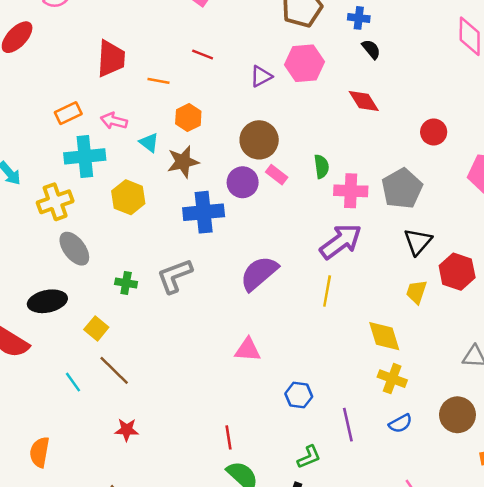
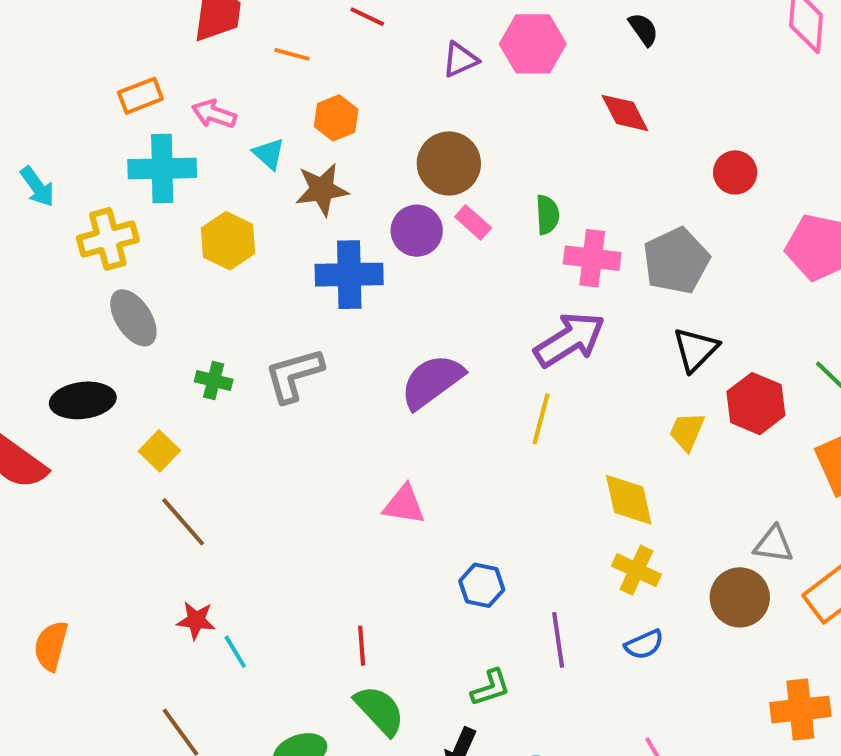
cyan line: (73, 382) -> (235, 652), moved
brown circle: (457, 415) -> (740, 597), moved

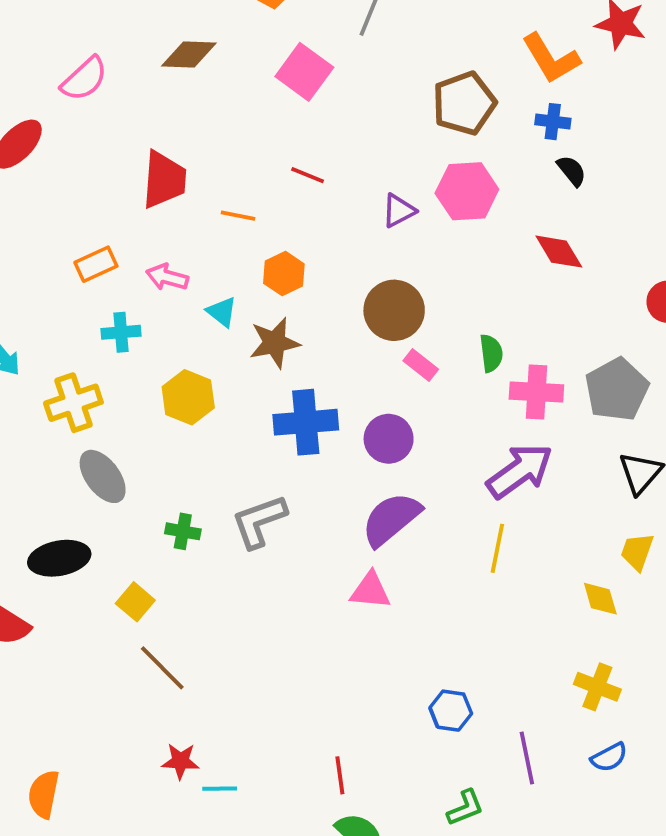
cyan cross: (162, 169) -> (121, 332), size x0.6
purple circle: (417, 231) -> (389, 439), moved
yellow diamond: (629, 500) -> (600, 599), moved, size x0.7
pink triangle: (404, 505) -> (370, 591), moved
cyan line: (235, 652) -> (220, 789), turned -56

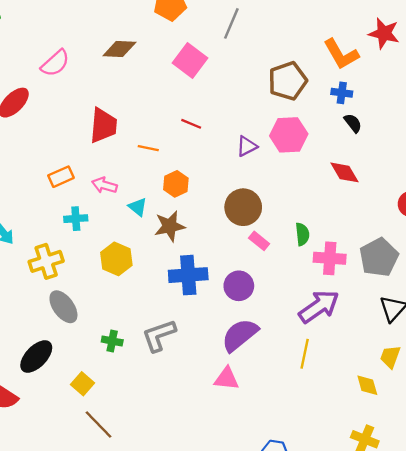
black ellipse: (59, 558) -> (36, 356), turned -36

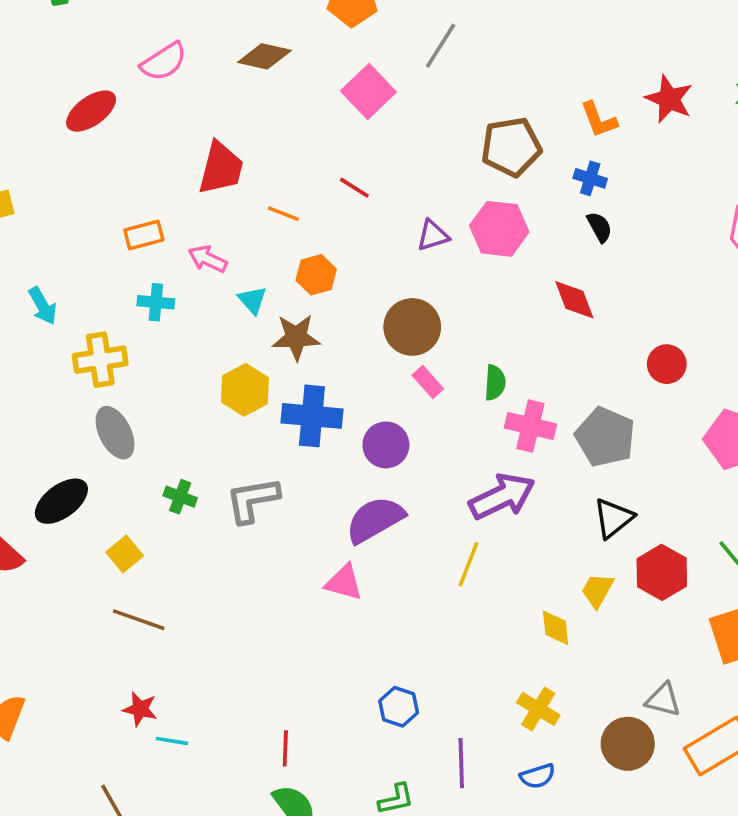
orange L-shape: (341, 54) -> (599, 120), size x0.7
gray pentagon: (379, 257) -> (605, 437), turned -30
yellow hexagon: (116, 259) -> (245, 390), moved
brown line: (99, 424) -> (139, 620), turned -36

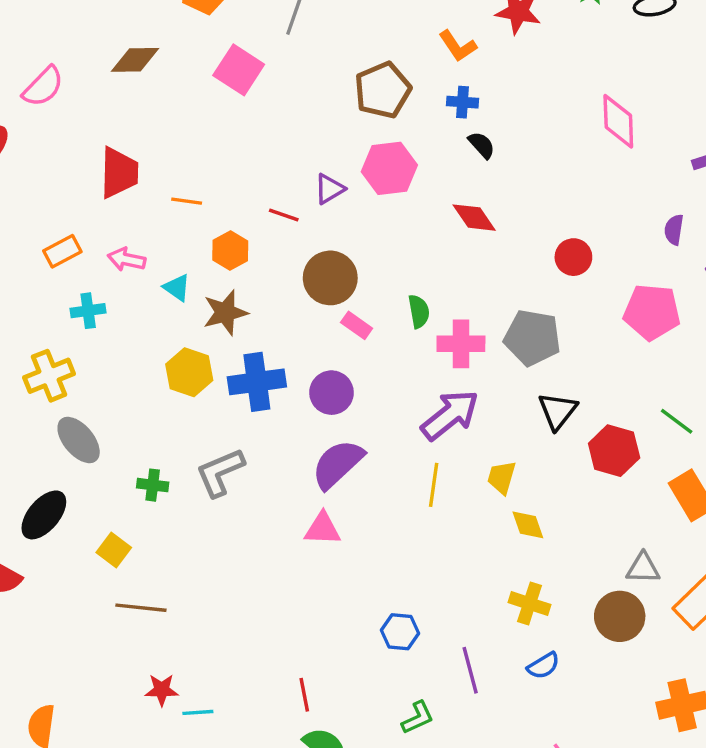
red line: (354, 188) -> (284, 215), moved
yellow trapezoid: (597, 590) -> (502, 477), moved

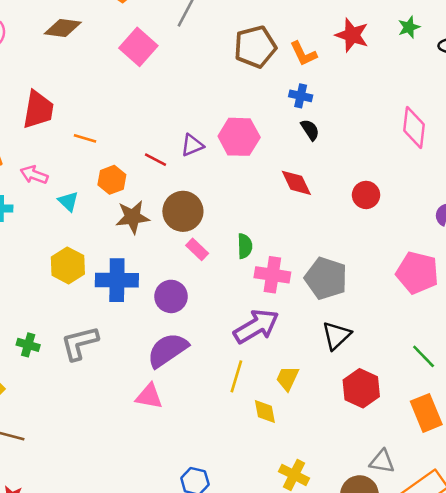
brown pentagon: (383, 90) -> (255, 47), moved
red circle: (573, 257) -> (366, 195), moved
brown star: (225, 313) -> (133, 217), moved
red hexagon: (614, 451) -> (361, 388), moved
yellow diamond: (528, 525) -> (265, 411), moved

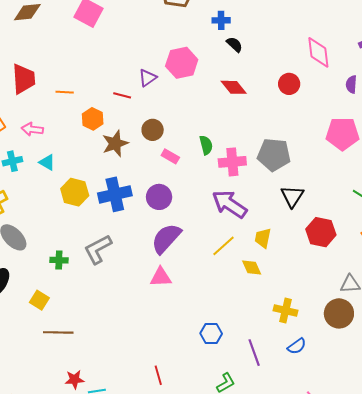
pink diamond: (414, 128) -> (318, 52), moved
cyan triangle: (68, 201) -> (47, 162), moved
brown circle: (183, 211) -> (153, 130), size x0.7
purple arrow: (256, 326) -> (229, 204), turned -102
yellow line: (236, 376) -> (223, 246), turned 45

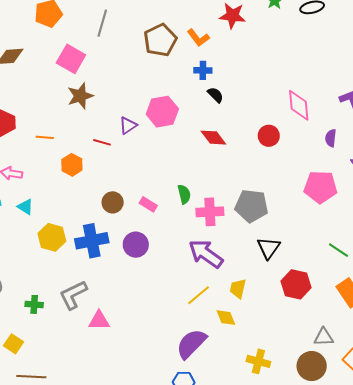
brown circle: (153, 130) -> (113, 202), moved
brown star: (115, 143) -> (80, 96), moved
purple semicircle: (166, 238) -> (191, 344), moved
pink triangle: (161, 277) -> (99, 321), moved

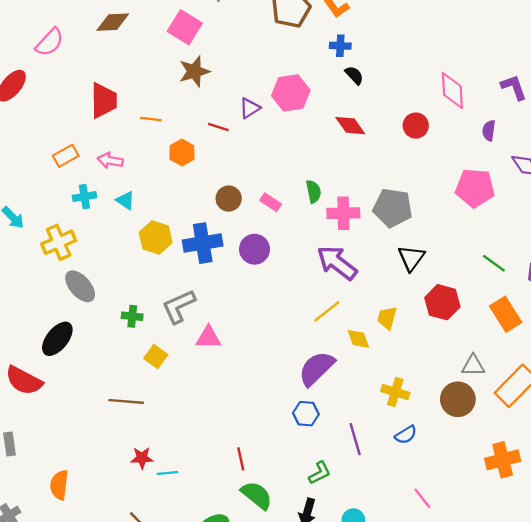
yellow trapezoid: (238, 289) -> (387, 318), moved
yellow square: (14, 344) -> (156, 356), moved

